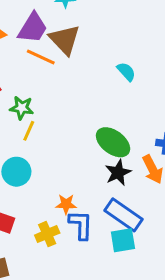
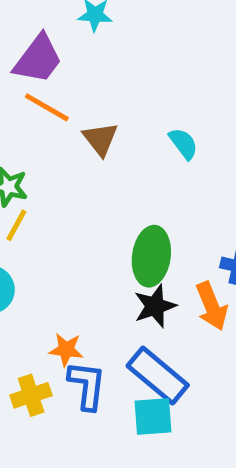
brown triangle: (65, 40) -> (100, 139), moved, size x0.7
green ellipse: (113, 142) -> (151, 256), turned 56

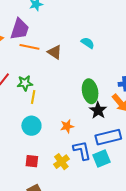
orange star: (66, 350) -> (67, 126), moved
blue rectangle: (158, 376) -> (108, 137), turned -35
cyan square: (153, 417) -> (101, 158), moved

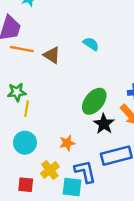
green ellipse: (90, 91) -> (94, 101), turned 50
cyan square: (101, 158) -> (72, 187), moved, turned 30
yellow cross: (61, 162) -> (50, 170), moved

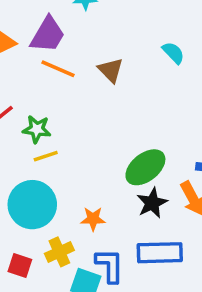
cyan semicircle: (91, 44) -> (173, 53), moved
brown triangle: (52, 55) -> (111, 70), moved
yellow line: (27, 109) -> (46, 156), turned 49
cyan circle: (25, 143) -> (32, 205), size x1.4

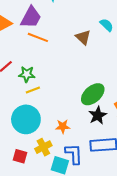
brown triangle: (111, 70) -> (83, 37), moved

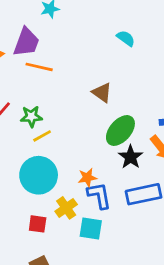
brown triangle: (83, 37) -> (102, 93), moved
blue L-shape: (74, 154) -> (99, 196), moved

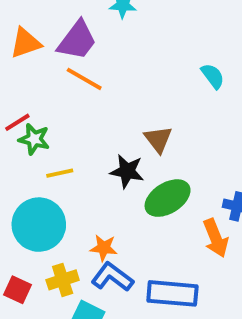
green star: (31, 116) -> (34, 139), moved
black star: (131, 157) -> (127, 171), moved, turned 30
blue L-shape: (99, 196) -> (112, 277), turned -60

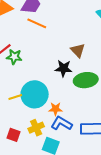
yellow line: (60, 173) -> (15, 97), moved
green ellipse: (168, 198) -> (86, 80), turned 30
cyan circle: (39, 225) -> (35, 94), moved

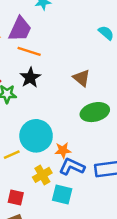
black star: (63, 68) -> (30, 78), moved, turned -30
yellow line: (15, 97) -> (12, 155), moved
red square: (13, 135) -> (16, 197), moved

